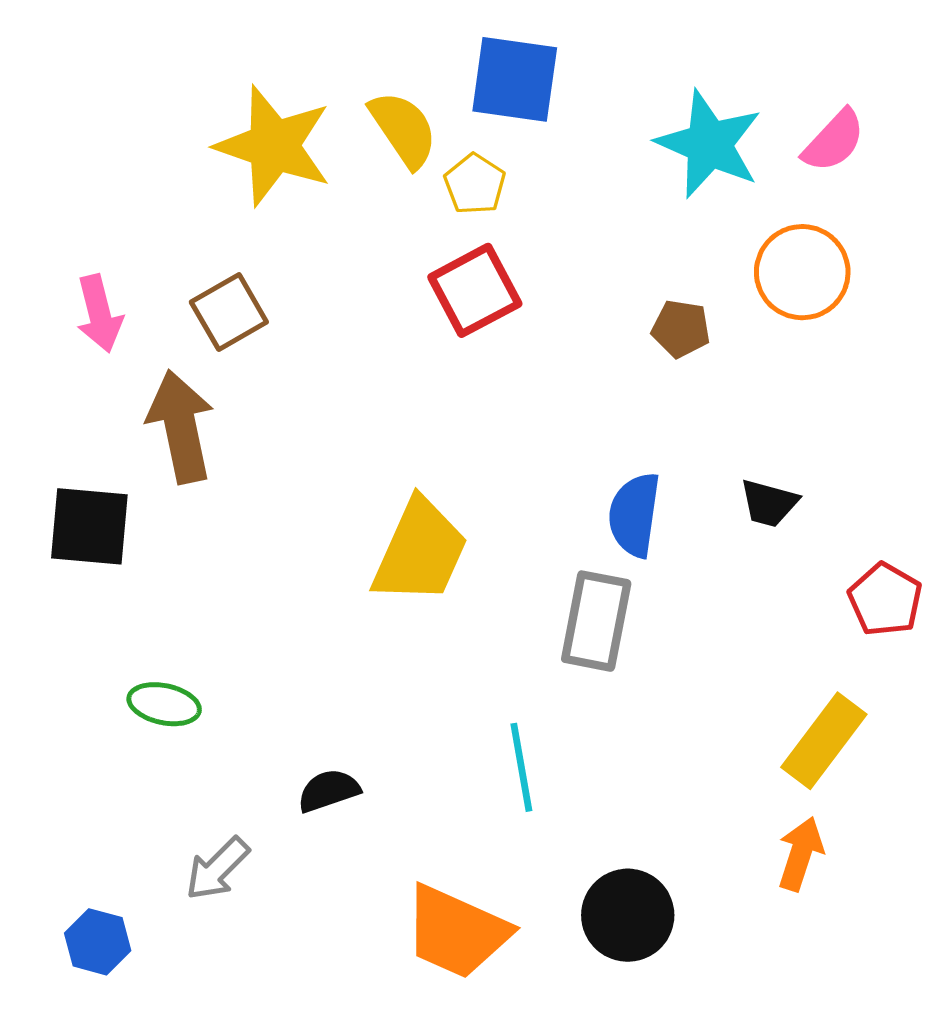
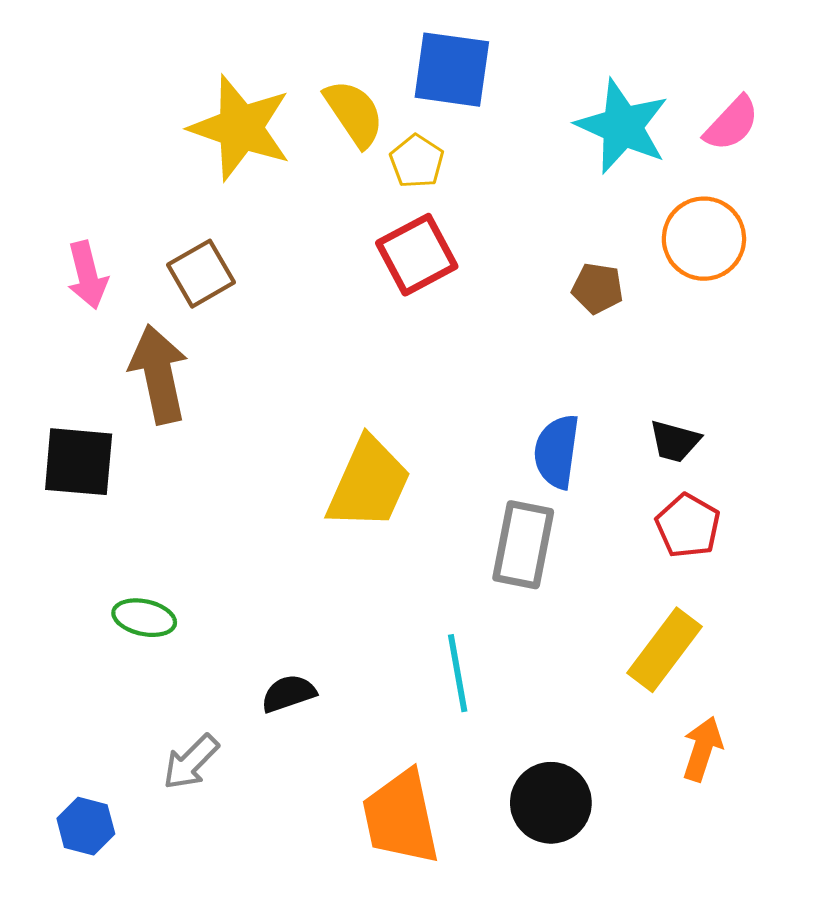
red pentagon: (885, 599) -> (688, 526), moved
yellow rectangle: (824, 741) -> (665, 650), moved
orange trapezoid: (457, 932) -> (401, 817), turned 54

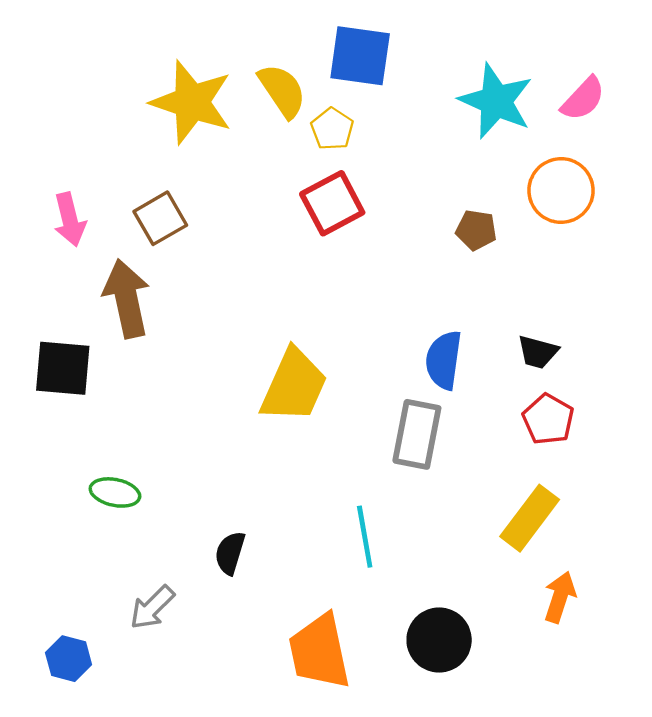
black semicircle: (288, 693) -> (230, 553), turned -54

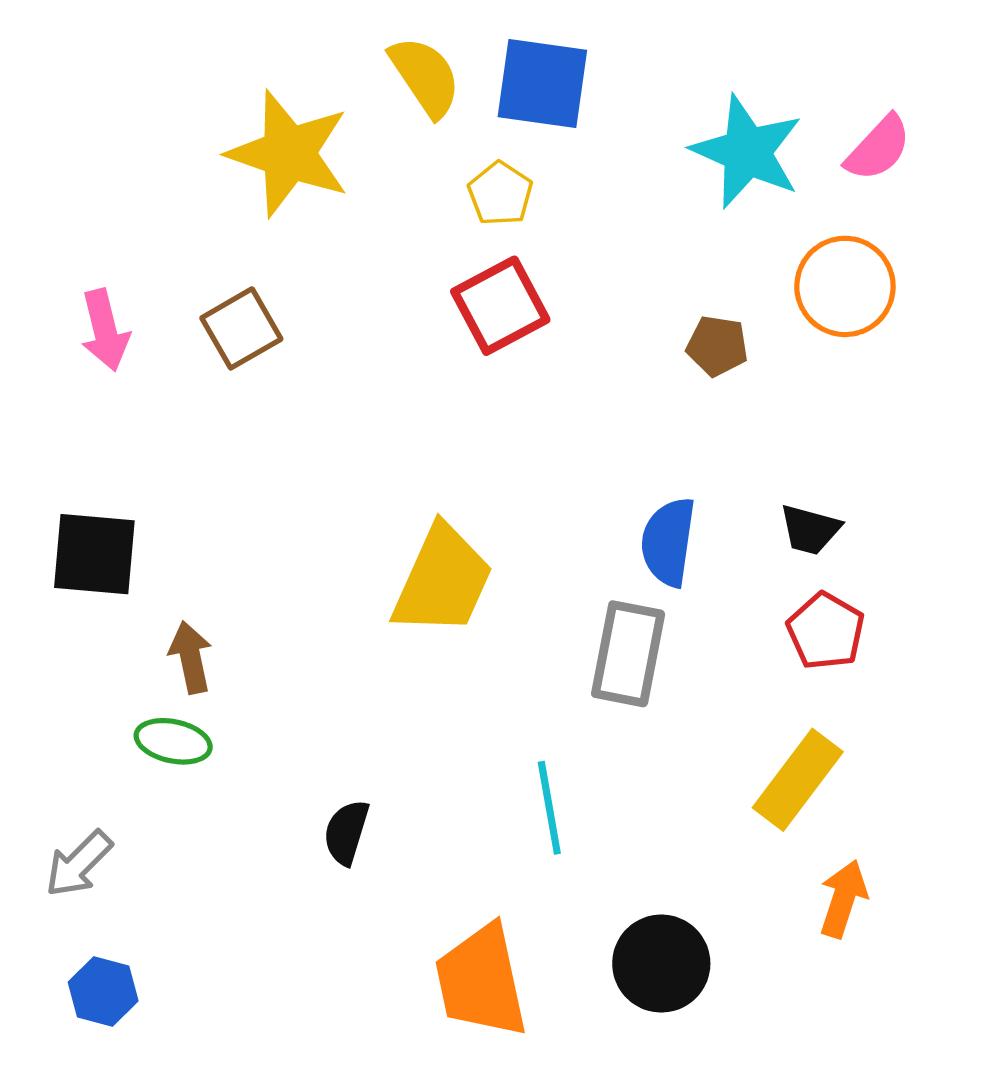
yellow semicircle: (282, 91) -> (425, 76), moved
brown arrow: (127, 299) -> (191, 657), moved, size x0.6
gray arrow: (152, 607) -> (79, 864), moved

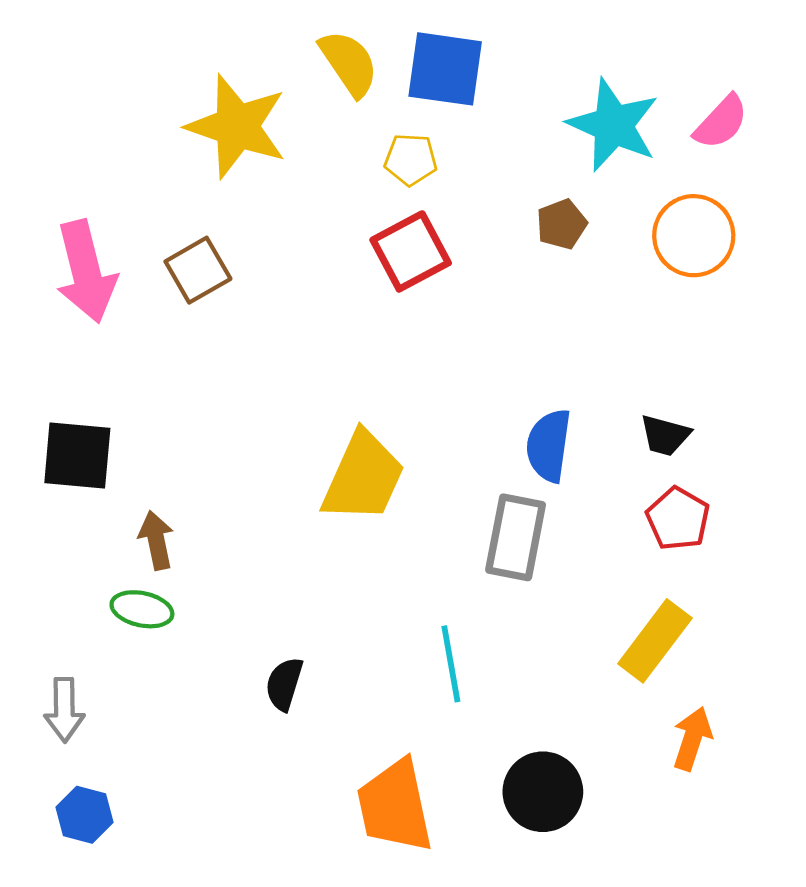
yellow pentagon: (500, 194) -> (411, 159), turned -30
pink arrow: (105, 330) -> (86, 272), size x1.5
brown pentagon: (717, 346) -> (562, 224), moved, turned -30
gray arrow: (79, 864) -> (64, 710), turned -46

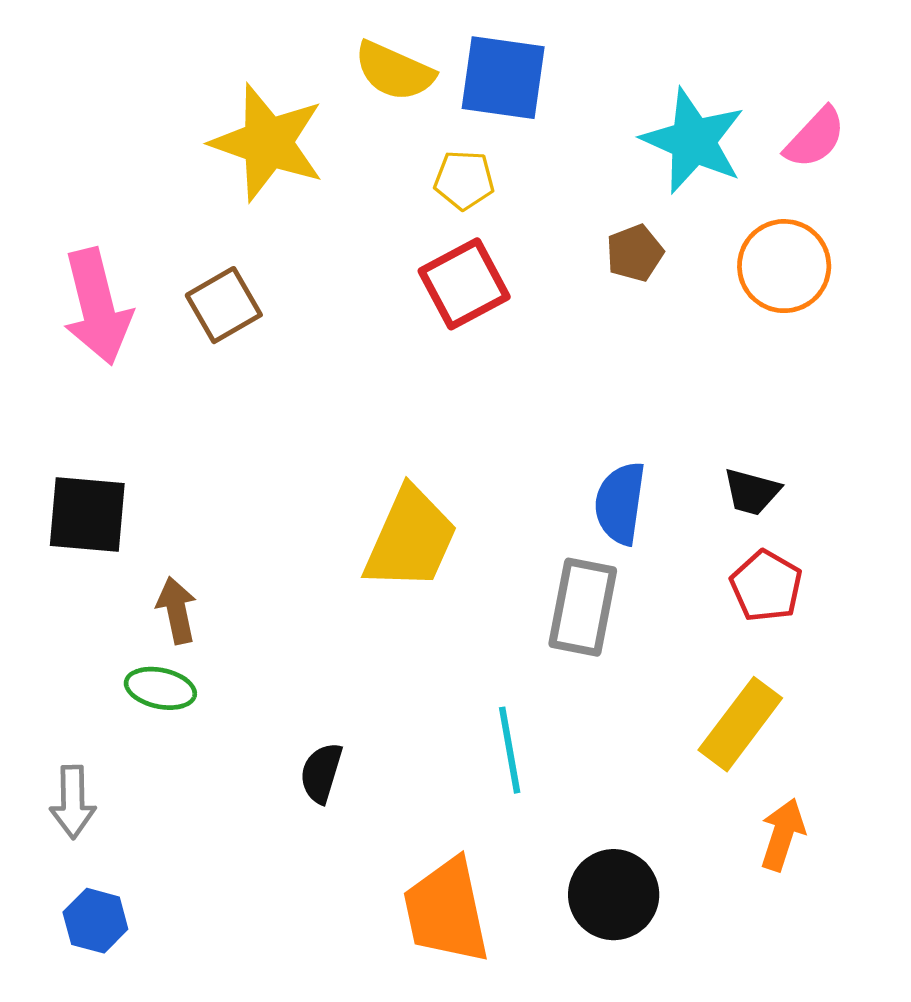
yellow semicircle: (349, 63) -> (394, 71), turned 148

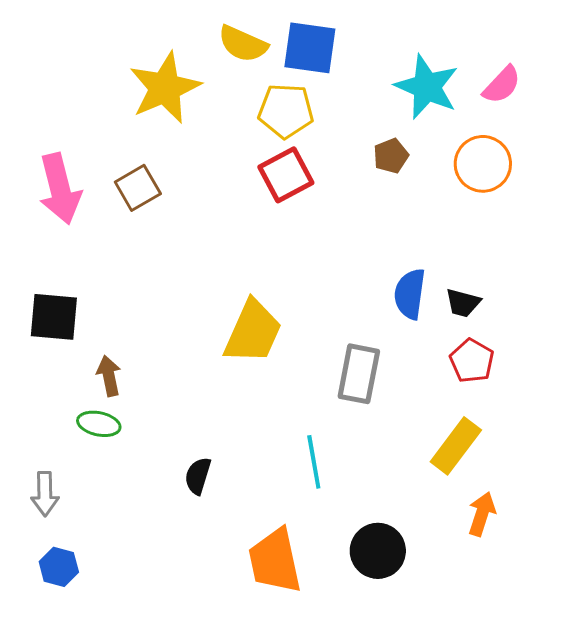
yellow star: (268, 143) -> (165, 88), turned 30
yellow pentagon: (464, 180) -> (286, 111), size x1.5
blue semicircle: (620, 503) -> (410, 294), moved

